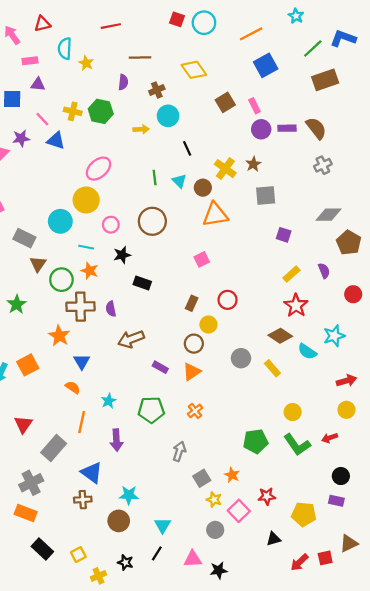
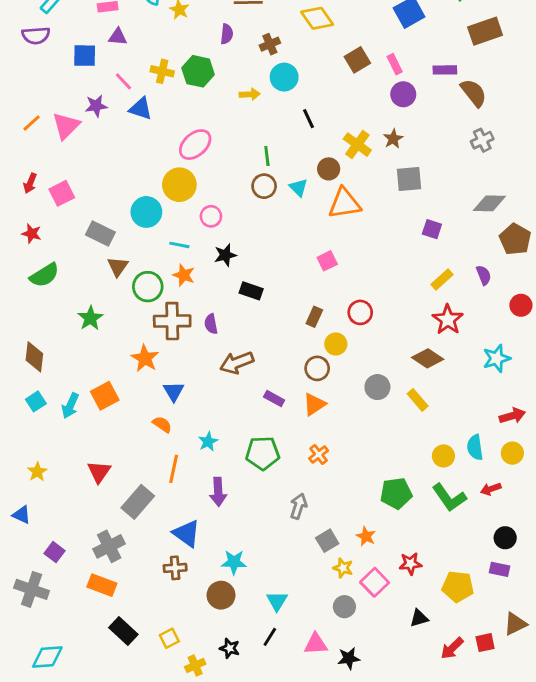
purple rectangle: (287, 128) -> (445, 70), moved
cyan triangle: (179, 181) -> (298, 188), moved
brown circle: (152, 221) -> (264, 186), moved, size x0.7
cyan semicircle: (307, 351) -> (475, 447), moved, turned 48

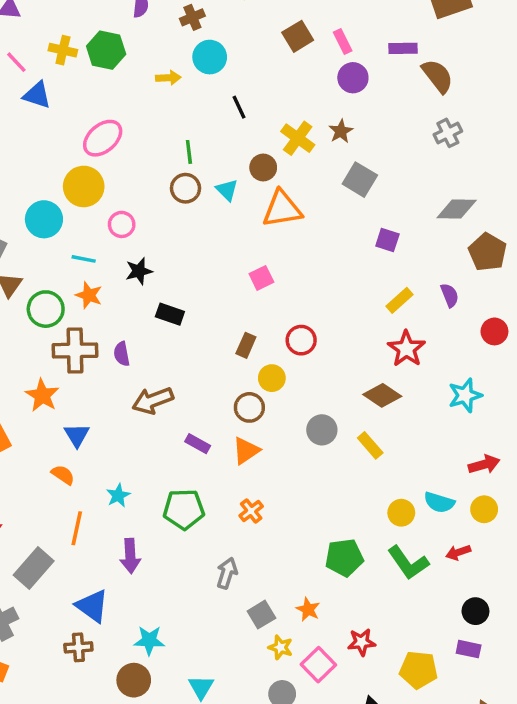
gray square: (409, 179) -> (360, 180), turned 36
cyan semicircle: (475, 447) -> (439, 502), turned -65

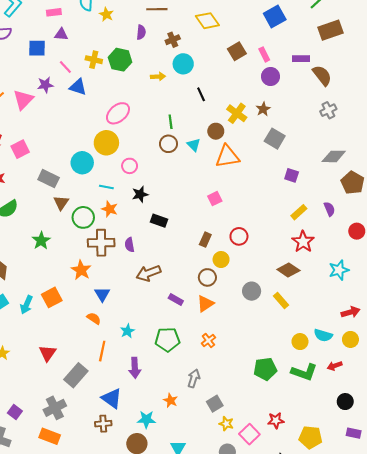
green L-shape: (408, 563) -> (304, 372), turned -35
orange star: (308, 609) -> (171, 400), moved
purple rectangle: (469, 649) -> (354, 433), moved

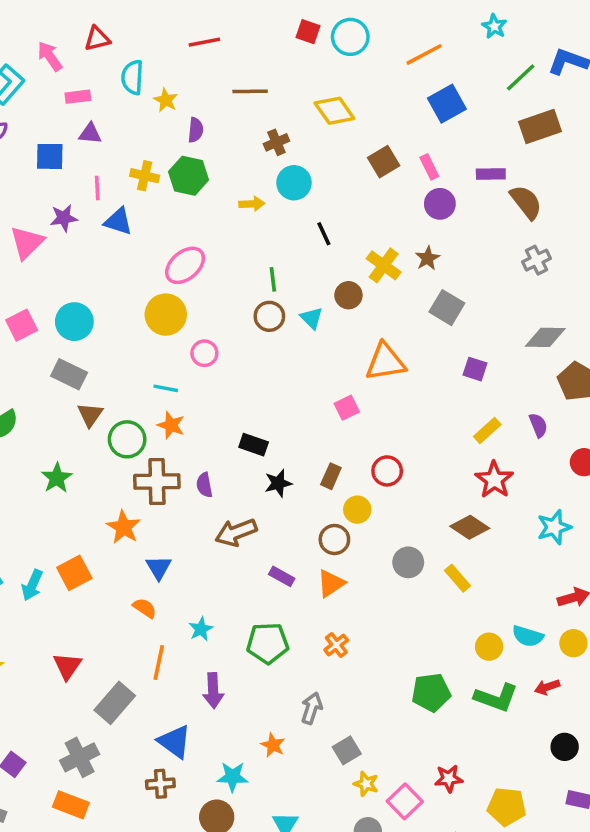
purple semicircle: (141, 32) -> (196, 130), moved
pink line: (65, 67) -> (97, 188), turned 40
orange triangle: (227, 156) -> (385, 362), moved
cyan circle: (82, 163) -> (74, 322), moved
black star: (140, 194) -> (278, 483), moved

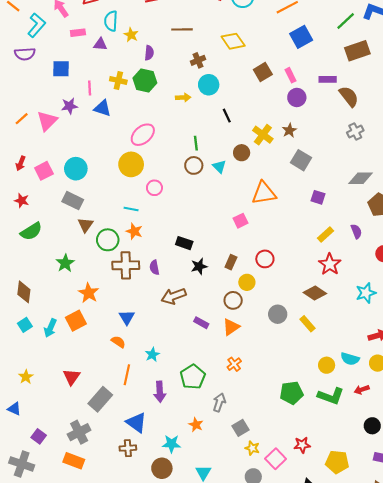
purple triangle: (90, 134) -> (100, 44), moved
orange star: (124, 527) -> (89, 293), moved
green pentagon: (268, 643) -> (193, 377), moved, turned -30

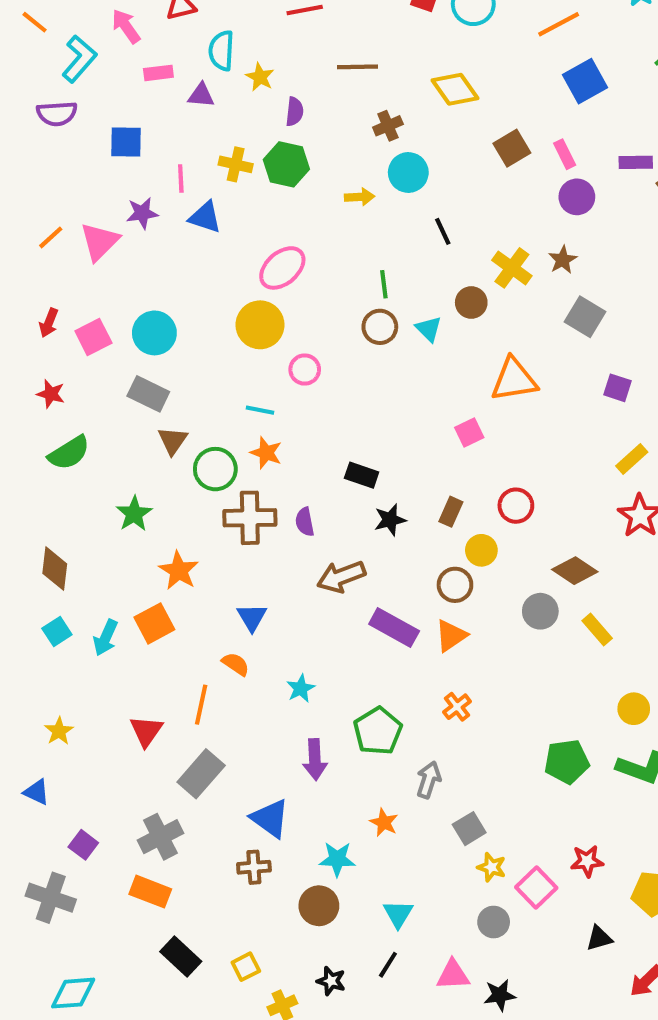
brown diamond: (315, 293) -> (575, 571), moved
purple rectangle: (201, 323) -> (394, 627), size x1.6
orange line: (127, 375) -> (201, 705), moved

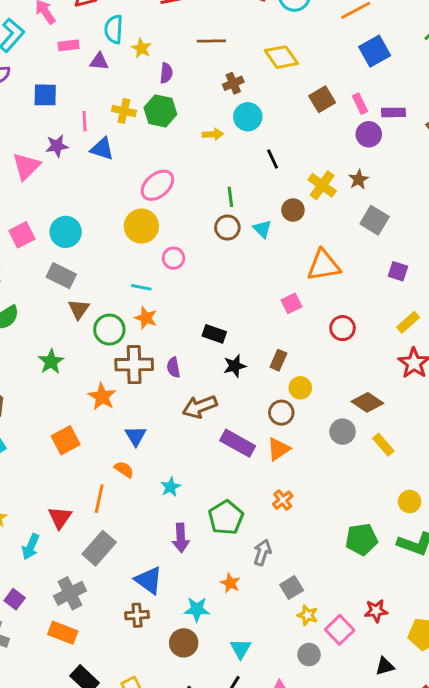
purple rectangle: (636, 162) -> (394, 112), moved
red circle: (516, 506) -> (343, 328), moved
orange star: (179, 571) -> (102, 397), moved
cyan arrow: (106, 638) -> (31, 547), moved

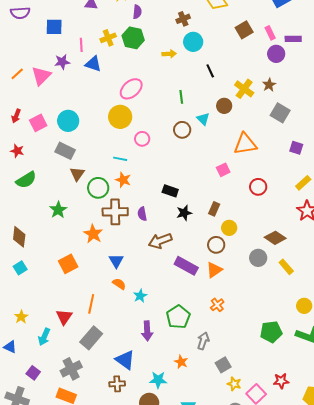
yellow cross: (124, 111) -> (108, 38), turned -35
brown circle: (227, 228) -> (182, 130), moved
orange semicircle: (124, 469) -> (119, 284), moved

